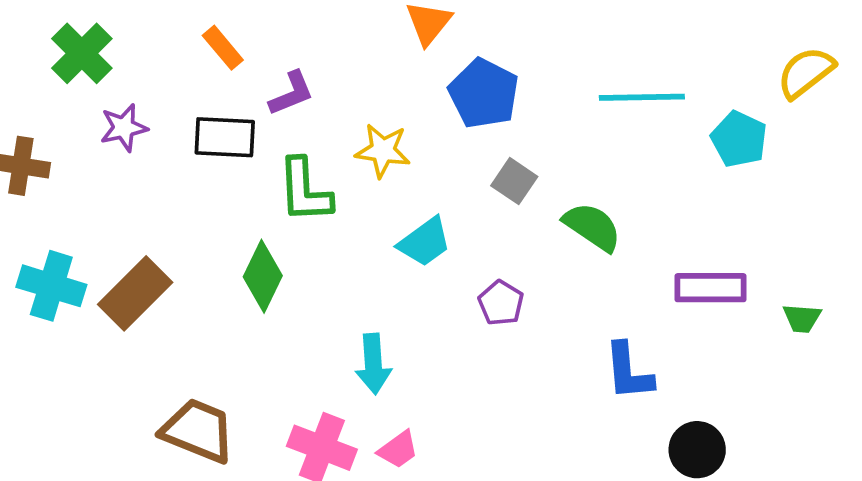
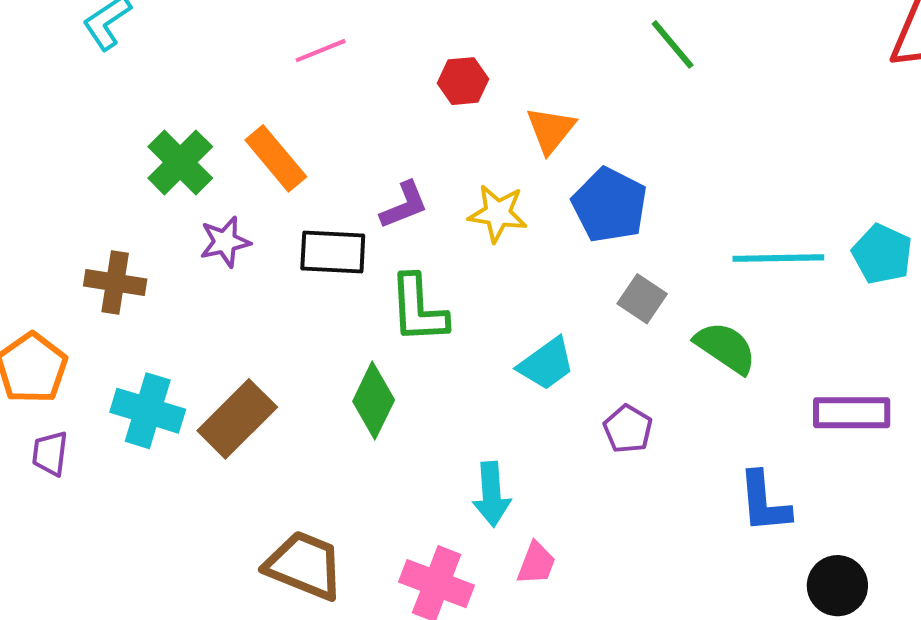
orange rectangle: (223, 48) -> (276, 158), moved, size x1.4
cyan line: (642, 97) -> (778, 258), moved
yellow star: (383, 151) -> (498, 213), moved
pink trapezoid: (398, 450) -> (536, 563), moved, turned -33

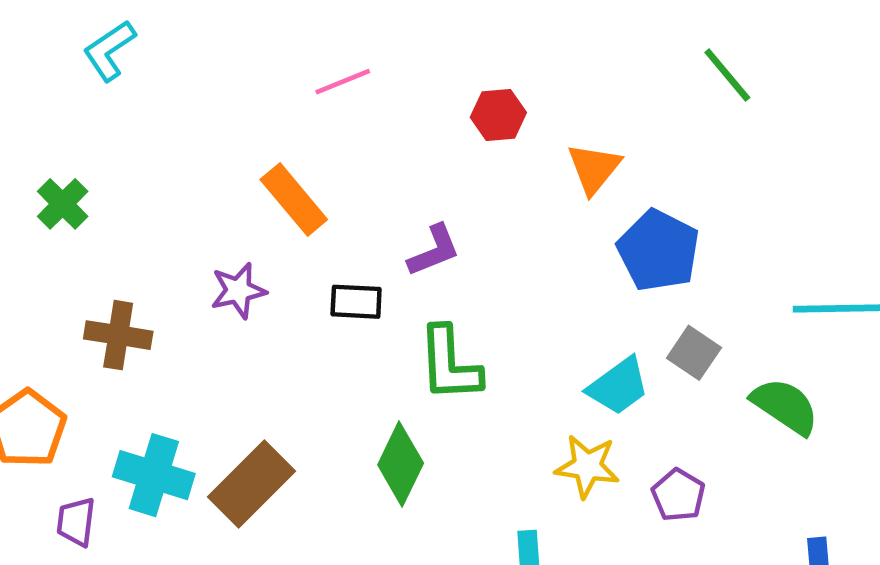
green cross: (180, 162) -> (63, 204), moved, size x0.7
yellow star: (498, 213) -> (587, 466), moved
black rectangle: (333, 252) -> (356, 302), size x0.7
cyan trapezoid: (546, 364) -> (618, 386), moved
purple trapezoid: (50, 453) -> (76, 522), moved

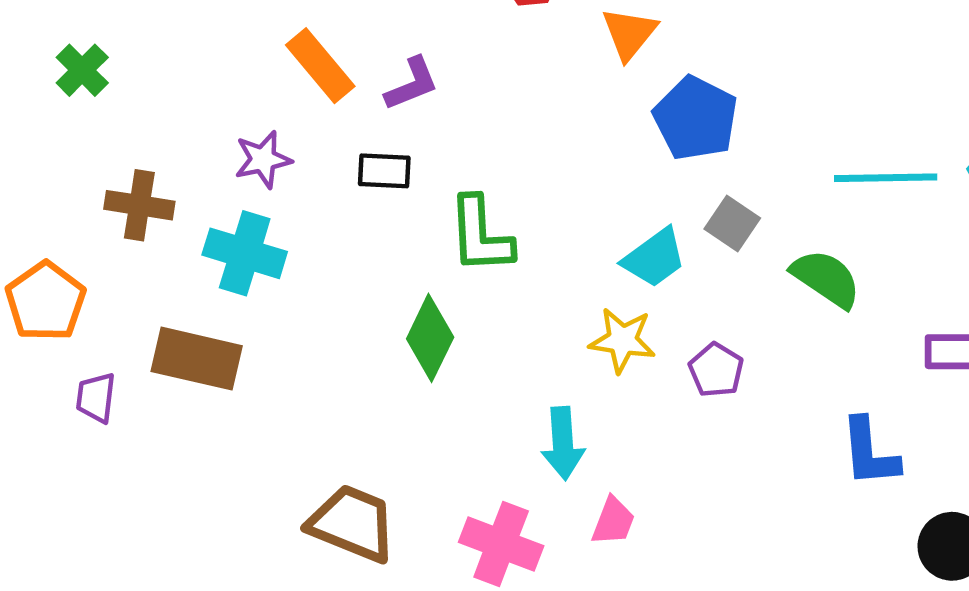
purple L-shape: (434, 251) -> (412, 84), moved
cyan cross: (154, 475) -> (245, 253), moved
brown rectangle: (252, 484) -> (197, 359), moved, turned 58

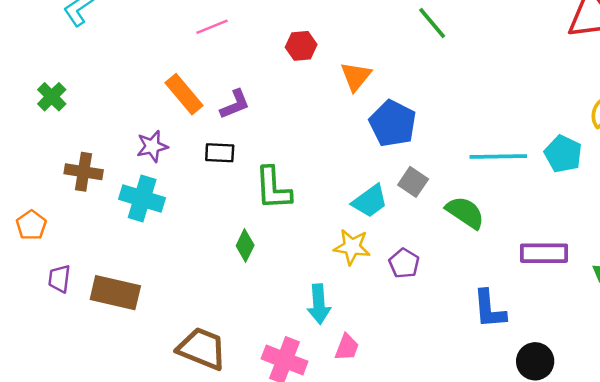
orange pentagon: (46, 301) -> (31, 225), size x0.7
green diamond: (430, 338) -> (245, 246), size x0.7
brown rectangle: (197, 359) -> (115, 293), moved

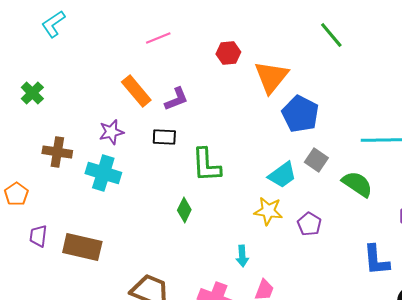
orange triangle: (356, 76) -> (271, 77), size x1.4
cyan arrow: (319, 304) -> (242, 256), size x0.7

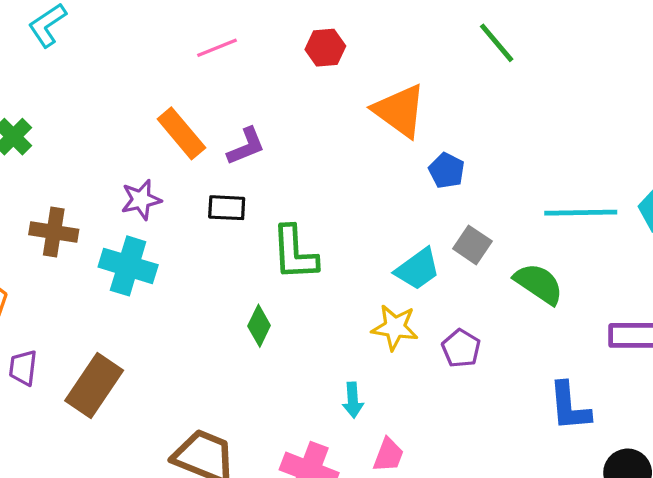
red hexagon: (228, 53) -> (325, 48), moved
orange triangle: (271, 77) -> (400, 111), turned -33
blue pentagon: (300, 114) -> (447, 171), size x0.6
brown rectangle: (82, 247) -> (94, 386), turned -69

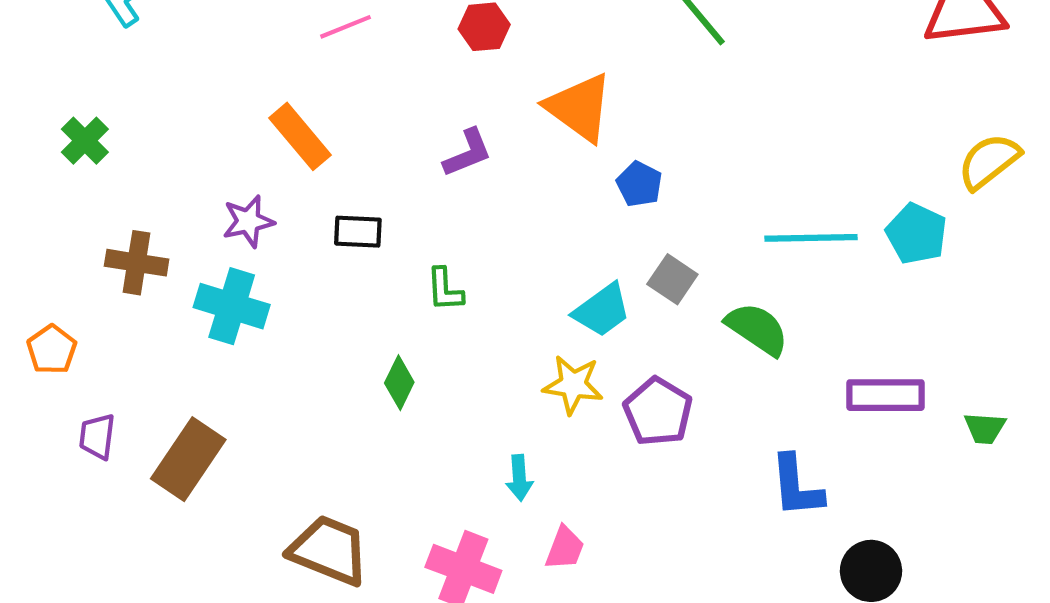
purple L-shape: (246, 146) -> (468, 153), moved
green L-shape: (295, 253) -> (445, 290), size x0.6
purple pentagon: (461, 348) -> (658, 412), size x1.4

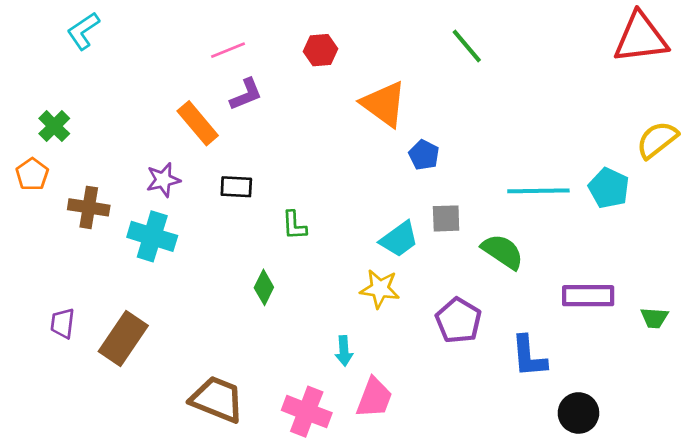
purple L-shape: (468, 153) -> (246, 94), moved
gray square: (672, 279) -> (446, 218), turned -36
orange pentagon: (52, 350) -> (32, 174), moved
purple pentagon: (658, 412) -> (458, 321), moved
pink trapezoid: (565, 548) -> (374, 398), size x1.4

